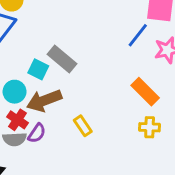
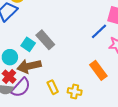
yellow cross: (150, 127) -> (75, 91), moved
purple semicircle: (37, 133) -> (21, 88), size x1.5

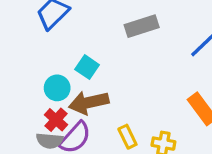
gray rectangle: (45, 40) -> (142, 26), moved, turned -66

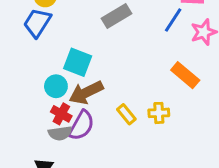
cyan square: (87, 67) -> (78, 62), size x1.4

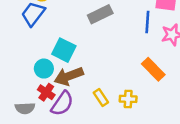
blue line: (173, 20) -> (147, 22), turned -35
gray semicircle: (60, 133) -> (25, 108), moved

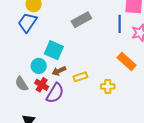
brown arrow: (69, 76) -> (59, 71), size x0.6
yellow rectangle: (101, 98) -> (80, 77), moved, turned -72
gray semicircle: (25, 108) -> (22, 84), moved, turned 63

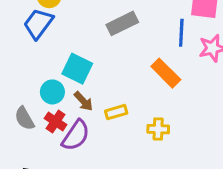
orange rectangle: (127, 61) -> (166, 73), moved
brown arrow: (59, 71) -> (84, 101), turned -112

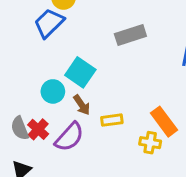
orange rectangle: (166, 73) -> (164, 122), moved
gray semicircle: (24, 118) -> (20, 128), moved
red cross: (56, 121) -> (38, 129), moved

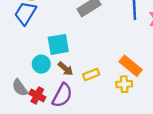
cyan square: (80, 72) -> (58, 44), turned -30
gray semicircle: (20, 128) -> (20, 88), moved

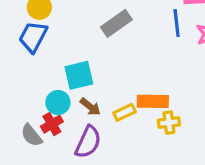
orange rectangle: (131, 66) -> (153, 101), moved, turned -35
red cross: (37, 95) -> (52, 124), moved, turned 35

